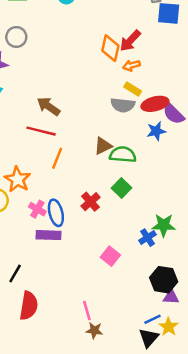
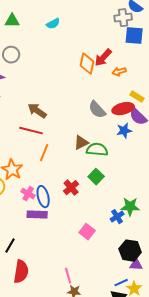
orange arrow: (131, 65) -> (119, 72), moved
yellow rectangle: (133, 89) -> (137, 97), moved
gray semicircle: (123, 105) -> (97, 110), turned 42

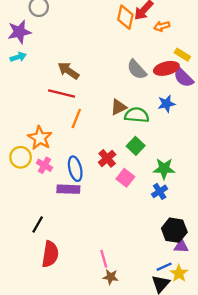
blue star: (124, 131) -> (166, 104), moved
pink cross: (28, 194) -> (44, 165), moved
green star: (130, 207) -> (164, 169), moved
pink square: (87, 232) -> (125, 178), moved

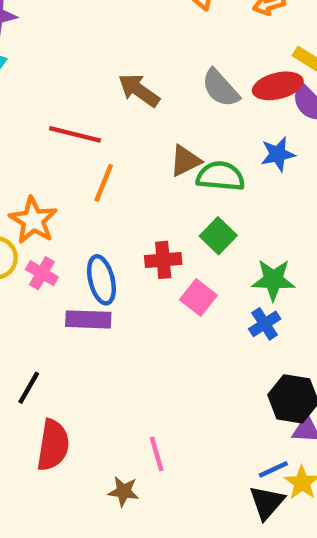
brown arrow: (68, 71) -> (139, 90), moved
red cross: (107, 158) -> (163, 260), turned 36
brown star: (111, 277) -> (124, 491), moved

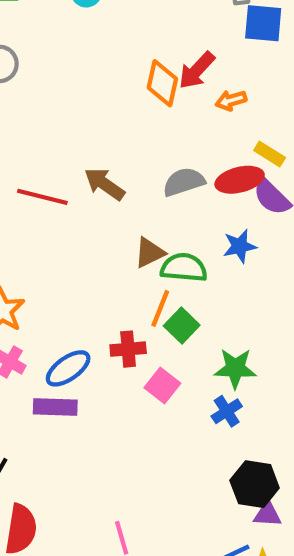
gray semicircle: (220, 88) -> (184, 182), turned 114
red line: (75, 134) -> (42, 197), moved
orange line: (104, 183) -> (160, 308), moved
blue ellipse: (101, 280) -> (68, 368), turned 69

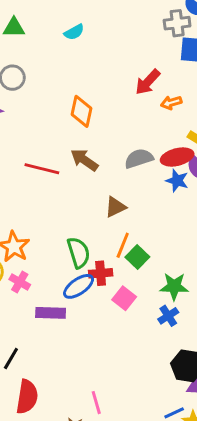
orange diamond: (162, 83) -> (81, 111), moved
blue star: (240, 246) -> (177, 181), moved, turned 30
green semicircle: (184, 268) -> (79, 253), moved, turned 68
blue ellipse: (68, 368) -> (79, 286), moved

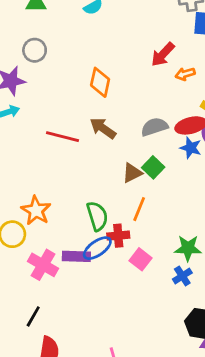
green square: (137, 257) -> (153, 167), moved
pink cross: (20, 282) -> (43, 265), moved, size x1.5
purple rectangle: (51, 313) -> (76, 256), moved

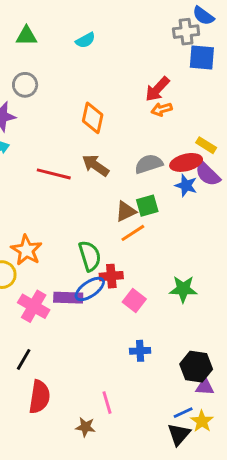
orange arrow: (185, 74) -> (162, 109), moved
green square: (153, 167) -> (147, 206), turned 30
orange line: (139, 209) -> (133, 233), moved, turned 35
blue cross: (182, 276) -> (140, 351), moved, turned 30

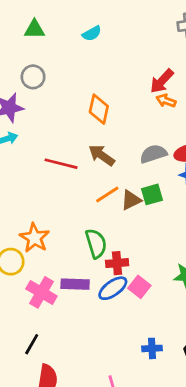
orange arrow: (162, 109) -> (166, 101), turned 36
orange line: (133, 233) -> (107, 194), moved
blue ellipse: (90, 289) -> (113, 288), moved
blue cross: (140, 351) -> (152, 348), moved

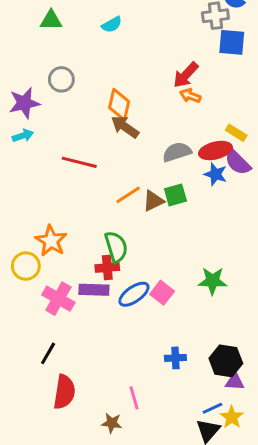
gray circle: (33, 77) -> (61, 79), moved
brown arrow: (102, 155) -> (125, 127), moved
red cross: (117, 263) -> (107, 268), moved

